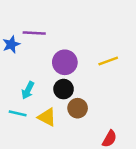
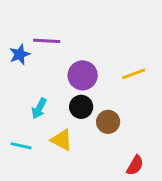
brown circle: (78, 108) -> (108, 122), moved
cyan line: (18, 113) -> (21, 146), moved

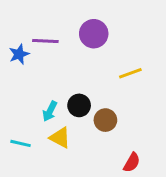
purple circle: (83, 75) -> (94, 34), moved
cyan arrow: (39, 108) -> (50, 111), moved

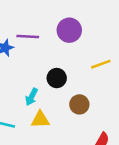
black circle: (79, 105) -> (57, 78), moved
yellow triangle: (60, 138) -> (40, 120), turned -30

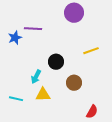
purple circle: (69, 30) -> (74, 13), moved

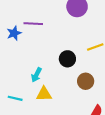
black circle: (56, 62) -> (67, 59), moved
brown circle: (74, 83) -> (86, 81), moved

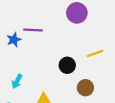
cyan arrow: (36, 75) -> (17, 81), moved

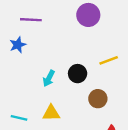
purple line: (33, 30) -> (31, 20), moved
cyan arrow: (17, 81) -> (49, 78), moved

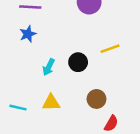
blue star: (18, 45) -> (28, 34), moved
brown circle: (98, 99) -> (96, 99), moved

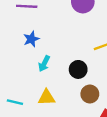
blue star: (28, 34) -> (31, 39), moved
black circle: (78, 62) -> (78, 69), moved

